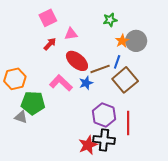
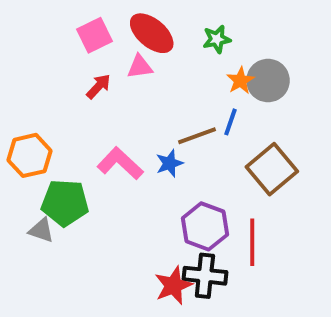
red ellipse: (77, 61) -> (152, 33), moved
brown square: (125, 80) -> (272, 169), moved

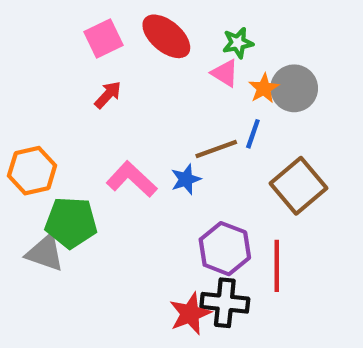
pink triangle: (140, 67) -> (225, 73), moved, turned 40
gray triangle: (41, 230) -> (45, 253), size x1.4

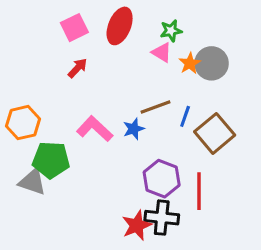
red ellipse: (166, 36) -> (120, 26), turned 72
blue line: (253, 134) -> (185, 116), moved

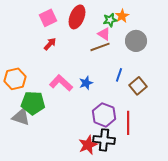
orange star: (190, 63) -> (122, 16), moved
brown line: (155, 107) -> (100, 47), moved
brown square: (215, 133) -> (138, 86), size x0.7

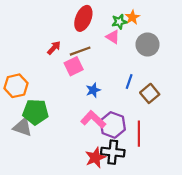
pink square: (48, 18) -> (74, 66), moved
brown line: (100, 47) -> (80, 51), moved
pink L-shape: (61, 83) -> (93, 120), moved

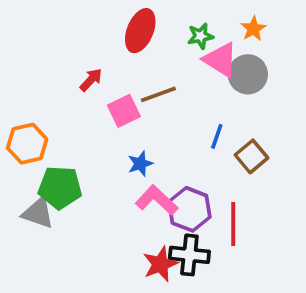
orange star: (132, 17) -> (253, 29), moved
pink triangle: (113, 37) -> (220, 60), moved, size x1.5
brown line: (80, 51) -> (158, 94), moved
blue star: (93, 90) -> (140, 164), moved

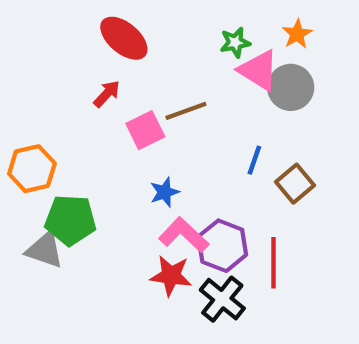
red ellipse: (140, 31) -> (124, 38), moved, turned -72
black cross: (189, 255) -> (222, 299), turned 33
red star: (160, 264) -> (171, 276), moved, turned 30

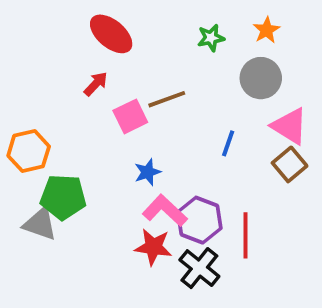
pink triangle: (259, 70) -> (290, 126), moved
brown square: (295, 184) -> (290, 164), moved

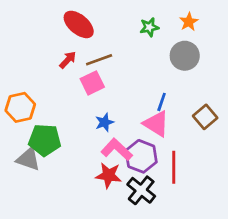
brown line: (167, 99) -> (99, 60), moved
pink triangle: (290, 126) -> (156, 124), moved

